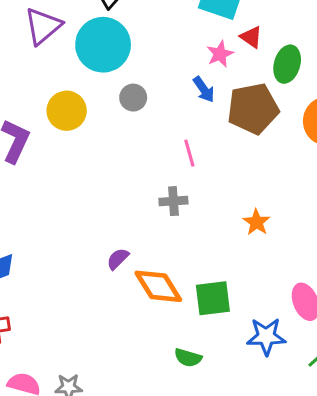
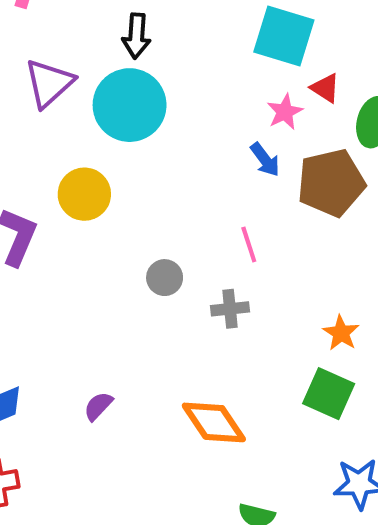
gray circle: (133, 98) -> (165, 278), moved
purple semicircle: (118, 259) -> (98, 406), moved
green square: (213, 298) -> (329, 394), moved, turned 33

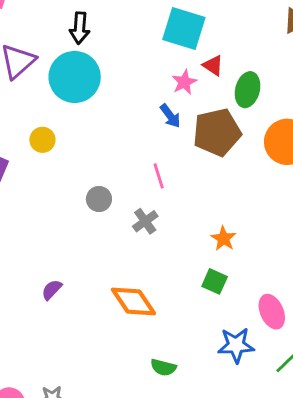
yellow circle: (84, 194) -> (42, 140), size x0.7
gray cross: (230, 309) -> (145, 221), turned -30
green square: (329, 394) -> (215, 281), size x0.7

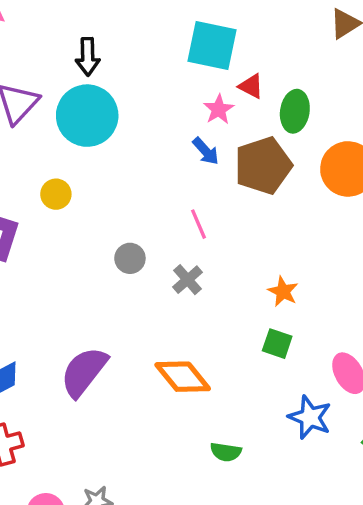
purple semicircle: (52, 290) -> (84, 372), size x2.0
blue star: (236, 345) -> (310, 417), turned 30

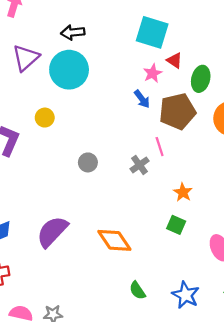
black arrow: (88, 57) -> (73, 32), turned 80
pink line: (199, 224) -> (160, 147), moved
gray cross: (188, 280) -> (140, 165), moved
blue star: (310, 417) -> (186, 295), moved
green semicircle: (226, 452) -> (137, 290), turned 42

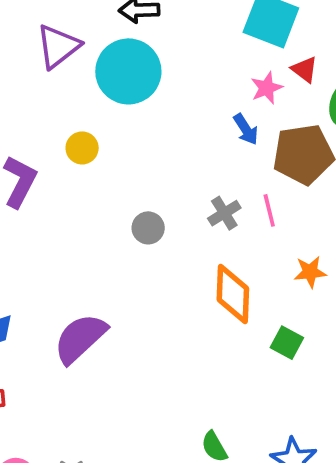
gray cross: (140, 165) -> (224, 213), moved
orange star: (183, 192) -> (310, 272), moved, turned 30
orange diamond: (114, 240) -> (233, 294), moved, turned 32

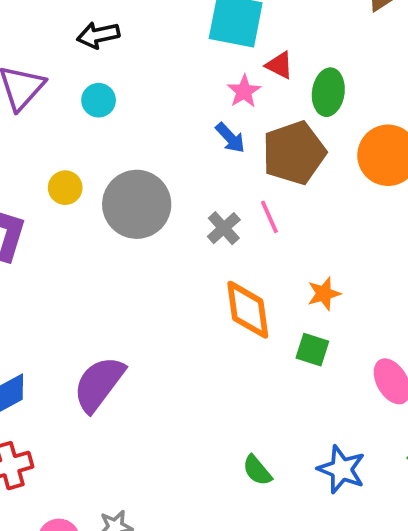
cyan circle: (128, 71) -> (99, 100), size x0.5
gray circle: (148, 228) -> (137, 204), moved, size x2.0
orange star: (310, 272) -> (324, 294), moved

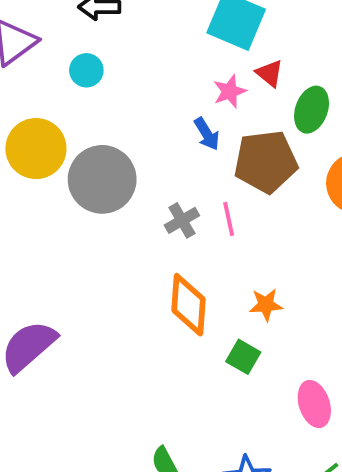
yellow circle: (65, 188) -> (36, 149), size x1.8

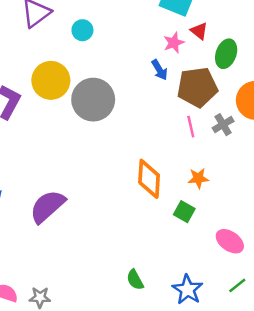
pink line: (229, 219) -> (191, 127), moved
gray cross: (182, 220) -> (223, 125), moved
pink ellipse: (314, 404) -> (230, 241), turned -36

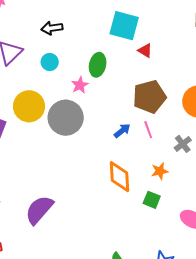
pink star: (174, 43) -> (80, 85), moved
green ellipse: (226, 54) -> (98, 65), moved
blue arrow: (160, 70) -> (122, 131), moved, turned -90
gray cross: (223, 125) -> (183, 144), moved

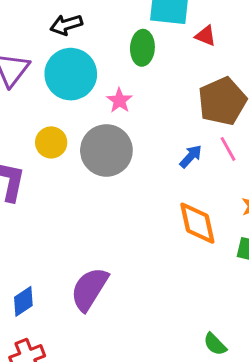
cyan circle: (50, 62) -> (71, 74), size x2.0
green ellipse: (98, 65) -> (142, 48), moved
yellow circle: (29, 106) -> (51, 142), size x0.7

